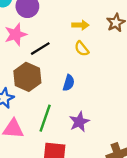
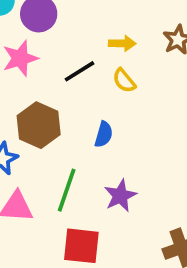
black line: (40, 49) -> (80, 71), moved

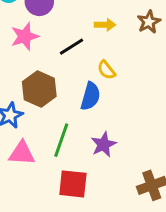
yellow semicircle: (124, 81) -> (106, 70), moved
blue semicircle: (104, 134) -> (90, 96), size x1.4

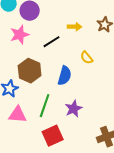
yellow semicircle: (106, 70) -> (87, 58), moved
red square: (73, 184) -> (53, 136), turned -30

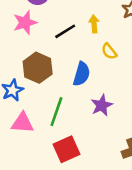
yellow arrow: (75, 27) -> (94, 24), moved, turned -96
purple star: (74, 109) -> (102, 105), moved

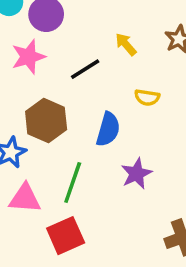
yellow arrow: (94, 24) -> (126, 44), moved, turned -36
yellow semicircle: (109, 51) -> (147, 97), turned -42
red square: (66, 149) -> (66, 236), moved

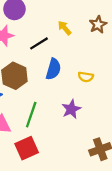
yellow semicircle: (147, 97) -> (86, 77), moved
blue semicircle: (108, 129) -> (53, 69), moved

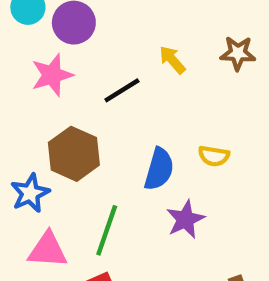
brown star: (98, 25) -> (238, 53), turned 30
blue semicircle: (53, 69) -> (159, 169), moved

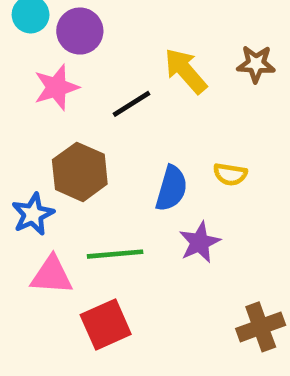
yellow arrow: (172, 60) -> (186, 71), size x1.5
green line: (107, 230) -> (115, 254), turned 66

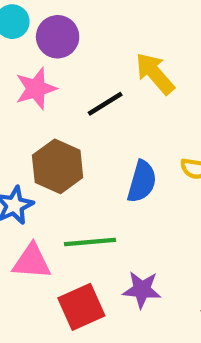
purple star: (200, 242) -> (142, 290), moved, turned 30

